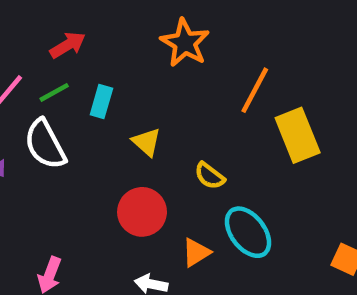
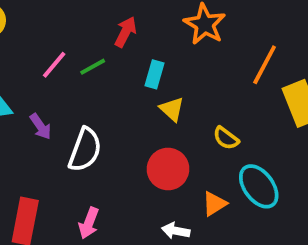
red arrow: (68, 45) -> (126, 32), moved, turned -32
cyan rectangle: (101, 101) -> (154, 74), moved
white semicircle: (45, 144) -> (85, 150), moved, turned -132

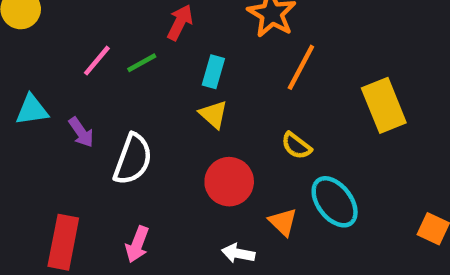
orange line: (265, 65) -> (301, 67), moved
yellow triangle: (172, 109) -> (213, 114), moved
orange triangle: (214, 204) -> (283, 222), turned -44

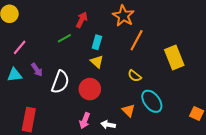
pink line: (97, 61) -> (20, 47), moved
cyan triangle: (32, 110) -> (15, 75), moved
red circle: (229, 182) -> (90, 89), moved
pink arrow: (137, 244) -> (85, 121), moved

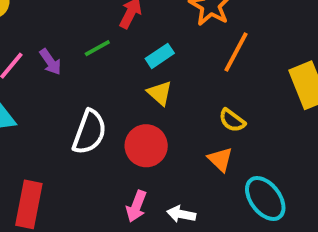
cyan rectangle: (97, 42) -> (160, 56), turned 40
purple arrow: (37, 70) -> (50, 62), moved
cyan ellipse: (152, 101) -> (265, 198), moved
orange triangle: (128, 110) -> (220, 159), moved

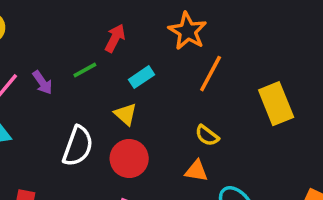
yellow triangle: (160, 93) -> (126, 114), moved
orange triangle: (220, 159) -> (196, 171), turned -35

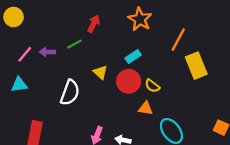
orange line: (211, 74) -> (178, 40), moved
cyan rectangle: (142, 77) -> (133, 56), moved
purple arrow: (42, 82) -> (47, 52), turned 126
red circle: (129, 159) -> (129, 81), moved

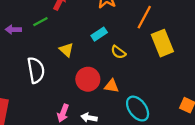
red circle: (129, 81) -> (88, 79), moved
yellow semicircle: (152, 86) -> (118, 52), moved
white semicircle: (70, 93) -> (36, 70), turned -30

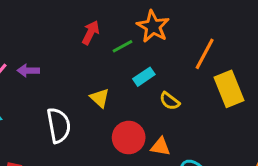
green line: (40, 22) -> (123, 46), moved

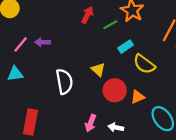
yellow triangle: (100, 98) -> (98, 70), moved
yellow semicircle: (170, 101) -> (144, 64), size x1.5
orange triangle: (161, 147) -> (138, 97), turned -32

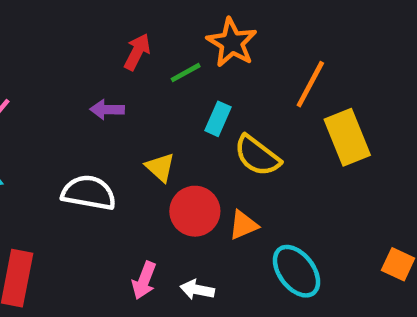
purple arrow: (43, 42) -> (107, 110), moved
cyan rectangle: (126, 47) -> (218, 119), turned -32
white semicircle: (64, 82) -> (89, 193), turned -70

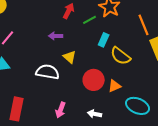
orange line: (310, 84) -> (144, 25), turned -50
yellow triangle: (160, 167) -> (70, 57), moved
cyan ellipse: (296, 271) -> (138, 106), turned -30
pink arrow: (144, 280) -> (61, 110), moved

